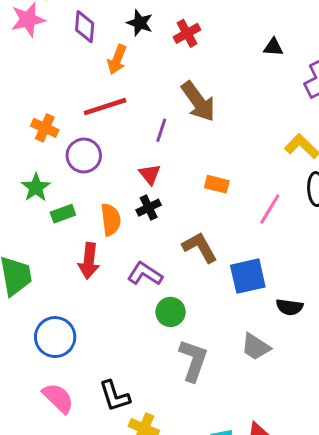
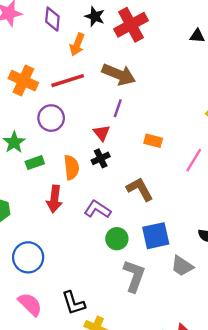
red cross: (187, 33) -> (131, 25), size x1.6
brown arrow: (198, 101) -> (119, 74), moved, turned -32
orange cross: (45, 128) -> (23, 81), moved, size x1.4
purple line: (161, 130) -> (118, 108), moved
blue square: (248, 276) -> (156, 236), moved

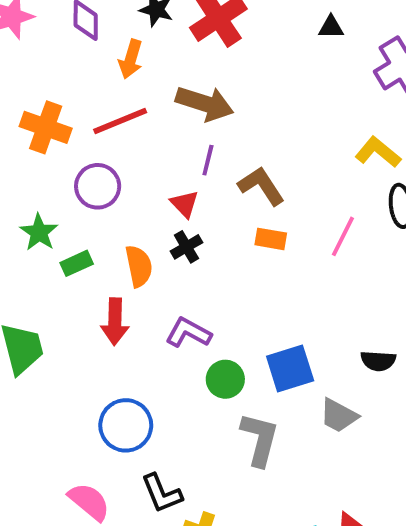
orange rectangle: (153, 141) -> (271, 239), moved
brown L-shape: (140, 189) -> (261, 186), moved
blue circle: (28, 257) -> (126, 425), moved

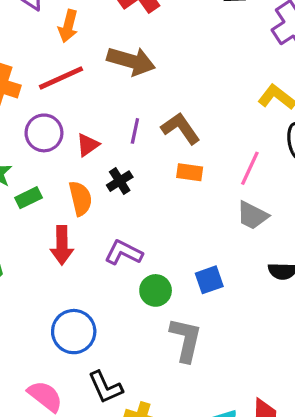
purple line: (208, 160) -> (135, 131), moved
red triangle: (185, 204) -> (88, 145), moved, turned 40
blue square: (290, 369) -> (209, 280), size x0.7
gray trapezoid: (339, 416) -> (252, 215), moved

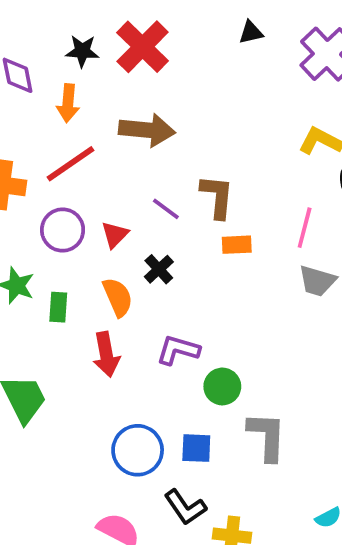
brown L-shape: (181, 128) -> (217, 196), turned 51
purple line: (135, 131) -> (166, 209), turned -55
green rectangle: (28, 198) -> (58, 307), turned -50
blue square: (209, 280) -> (196, 448), moved, turned 32

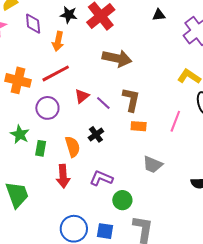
brown arrow: (147, 130) -> (117, 58), moved
red triangle: (115, 235) -> (82, 96), moved
gray trapezoid: (317, 281) -> (153, 165), moved

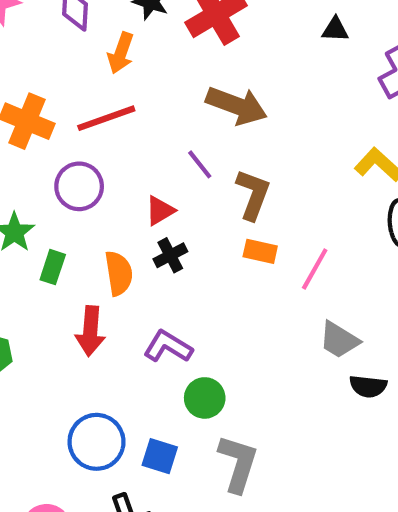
red triangle: (82, 96) -> (160, 211), moved
purple line: (103, 103) -> (200, 164), moved
pink line: (175, 121) -> (315, 269), moved
gray trapezoid: (153, 165) -> (339, 340), moved

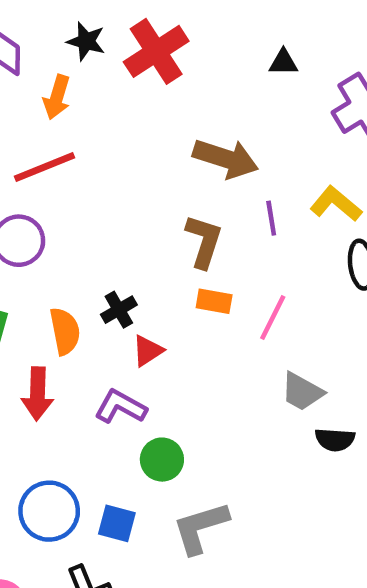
brown arrow: (237, 106) -> (226, 159), moved
purple line: (200, 164) -> (271, 218), moved, turned 32
red triangle: (160, 211) -> (148, 351), moved
gray L-shape: (238, 464) -> (200, 528), turned -122

